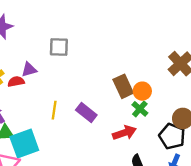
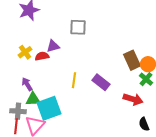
red arrow: (124, 133) -> (133, 99), turned 36

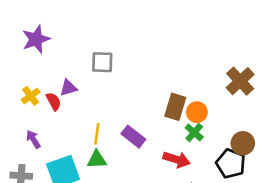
red semicircle: (42, 56) -> (54, 101), turned 72
brown rectangle: (132, 60) -> (175, 107), turned 42
green triangle: (33, 99) -> (97, 160), moved

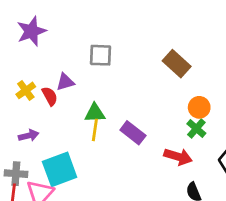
brown rectangle: (175, 107) -> (177, 64), moved, turned -65
purple arrow: (33, 139) -> (29, 136), turned 108
green triangle: (97, 160) -> (95, 113), moved

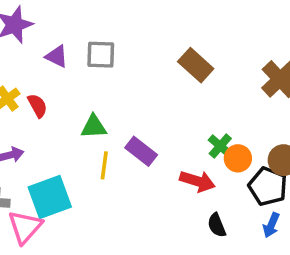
purple triangle: (65, 82) -> (57, 56), moved, turned 42
orange circle: (199, 107) -> (238, 158), moved
yellow line: (95, 130) -> (104, 165), moved

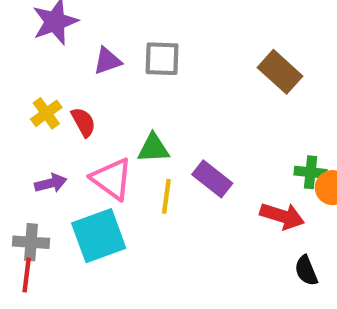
purple triangle: (57, 56) -> (107, 61), turned -45
green cross: (220, 146) -> (311, 172), turned -35
pink triangle: (25, 227) -> (112, 179), moved, turned -36

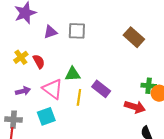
cyan square: (99, 236) -> (46, 116), size x0.7

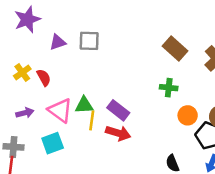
brown rectangle: (134, 37) -> (175, 49), moved
green triangle: (73, 74) -> (84, 105), moved
green cross: (149, 86) -> (169, 88), moved
red arrow: (135, 107) -> (118, 133), moved

